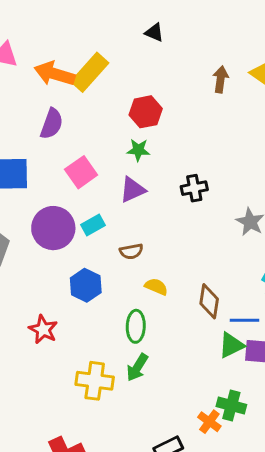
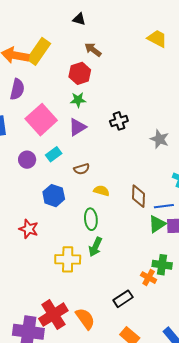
brown arrow: (221, 79) -> (93, 50), moved, turned -54
pink square: (81, 172) -> (41, 120), size x1.4
purple circle: (53, 228) -> (27, 160), size x0.6

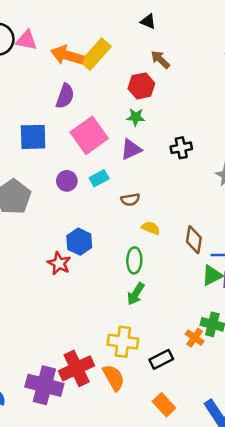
blue hexagon: (54, 196) -> (79, 242), moved
yellow cross: (68, 259) -> (123, 342), moved

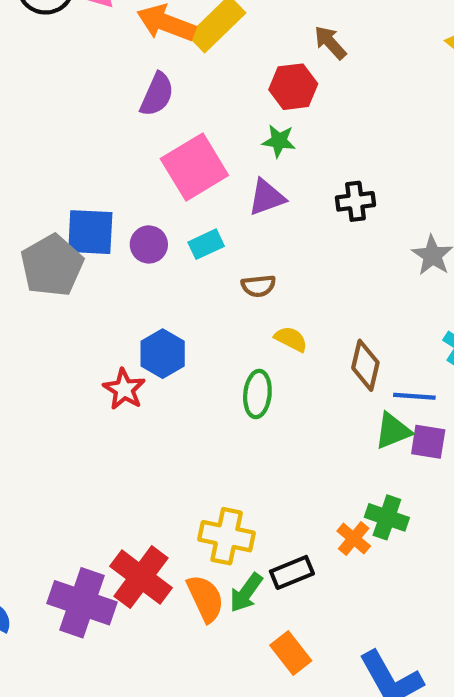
blue square: (33, 137) -> (90, 232), moved
green arrow: (136, 294) -> (246, 593), moved
red cross: (77, 368) -> (141, 577), turned -32

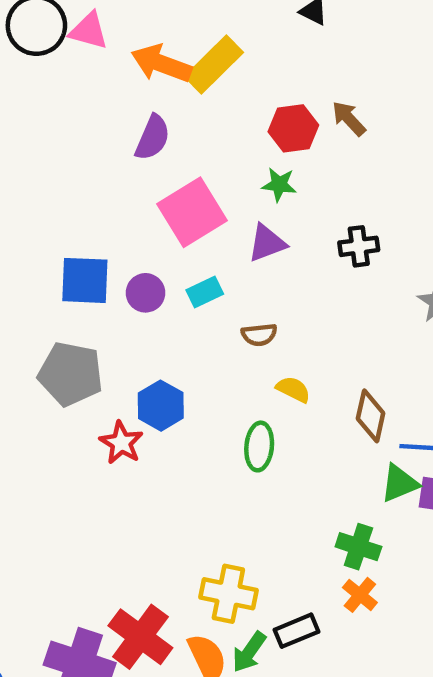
brown arrow: (330, 43) -> (349, 119), moved
gray pentagon: (52, 265) -> (71, 374), moved, turned -30
green cross: (387, 517) -> (358, 547), moved

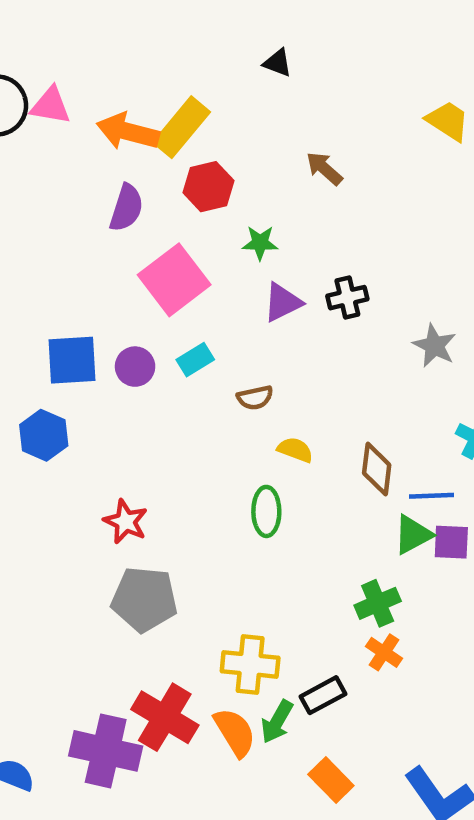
red hexagon: (293, 128) -> (208, 187), moved
purple triangle: (267, 243) -> (283, 302), moved
gray pentagon: (71, 374) -> (144, 599), moved
blue hexagon: (161, 406) -> (44, 435), moved
green cross: (358, 547) -> (378, 603), turned -36

